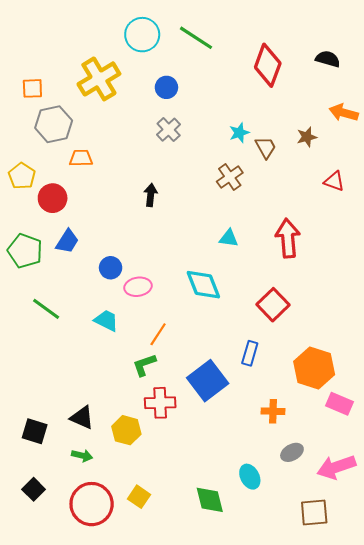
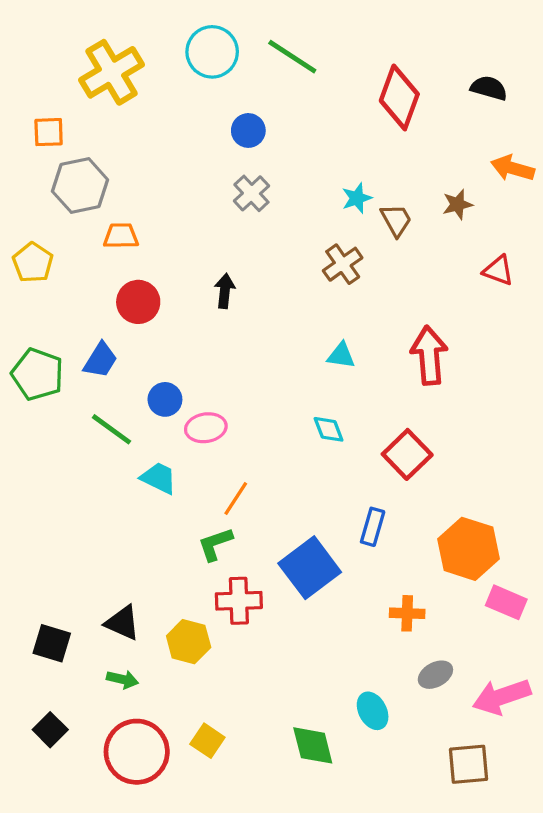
yellow cross: (99, 79) -> (111, 72), moved
red circle: (53, 198) -> (138, 302), moved
cyan diamond: (203, 285) -> (329, 429), moved, size x0.6
green line: (46, 309) -> (111, 429), moved

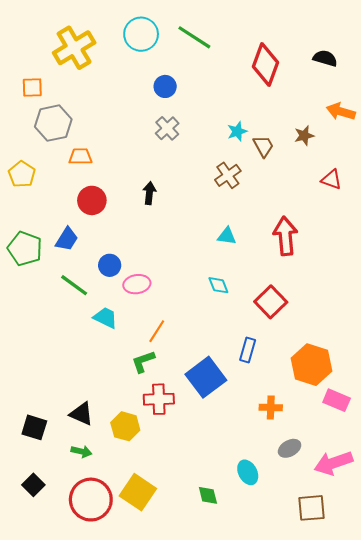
yellow square: (207, 741) -> (138, 492), size x1.6
green diamond: (313, 745) -> (208, 495), size x0.7

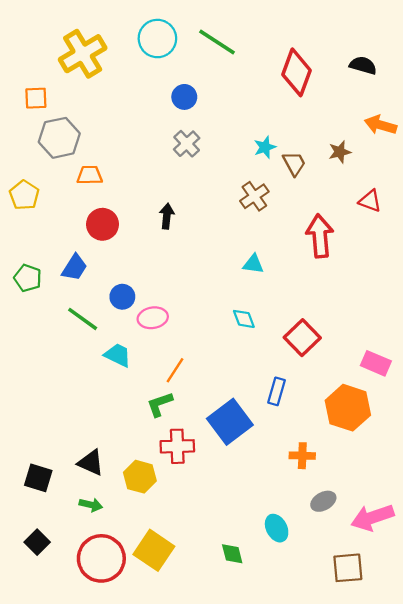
red arrow: (285, 236) -> (320, 236), moved
green pentagon: (25, 249) -> (28, 278), size x0.7
pink rectangle: (337, 400) -> (376, 363), moved

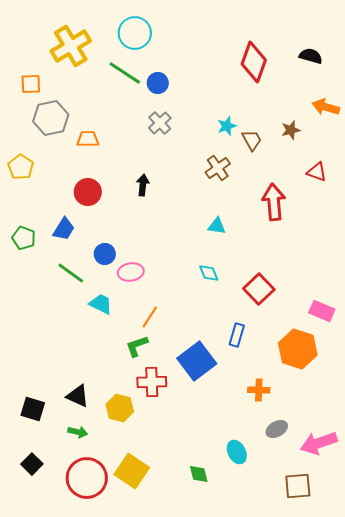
green line: (217, 42) -> (125, 73), moved
orange trapezoid: (90, 175) -> (88, 139), moved

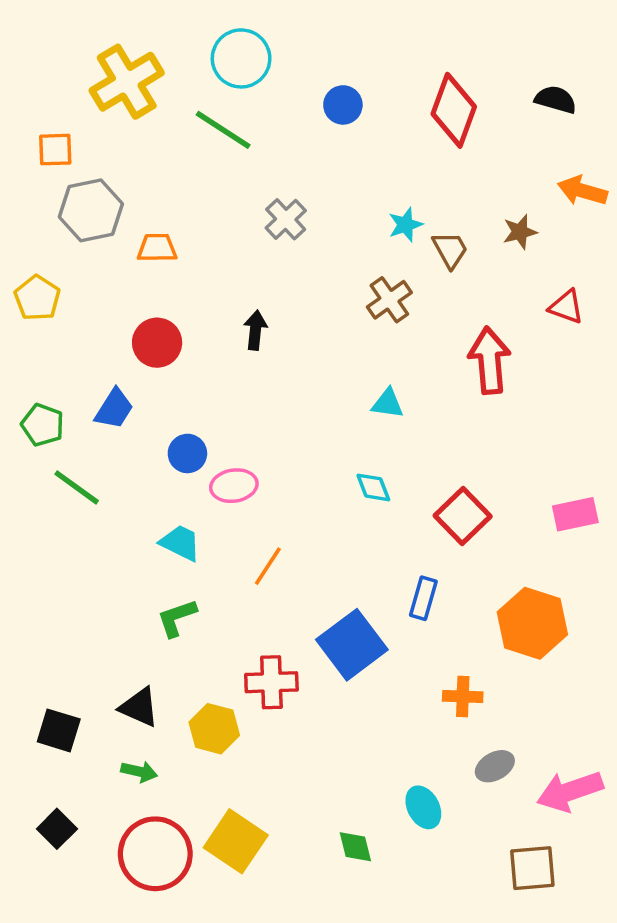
blue circle: (158, 83) -> (343, 105), moved
green line: (71, 273) -> (77, 487), moved
pink rectangle: (322, 311) -> (575, 514), moved, turned -35
green L-shape: (137, 346) -> (177, 618), moved

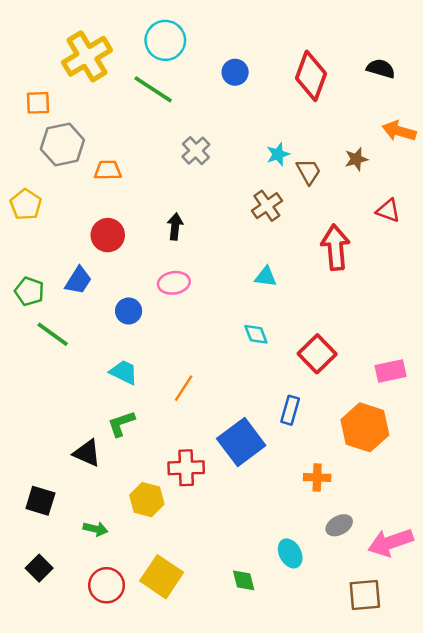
pink ellipse: (234, 486) -> (174, 283), moved
pink rectangle: (575, 514) -> (391, 371), moved
black triangle: (139, 707) -> (87, 453), moved
red circle: (155, 854) -> (107, 585), size x0.7

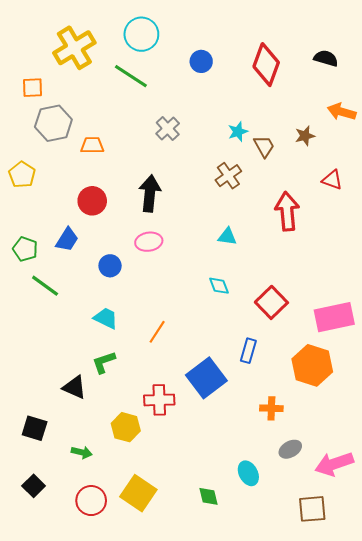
black arrow: (175, 227) -> (150, 193), size x1.6
pink rectangle: (391, 371) -> (334, 317), size x1.5

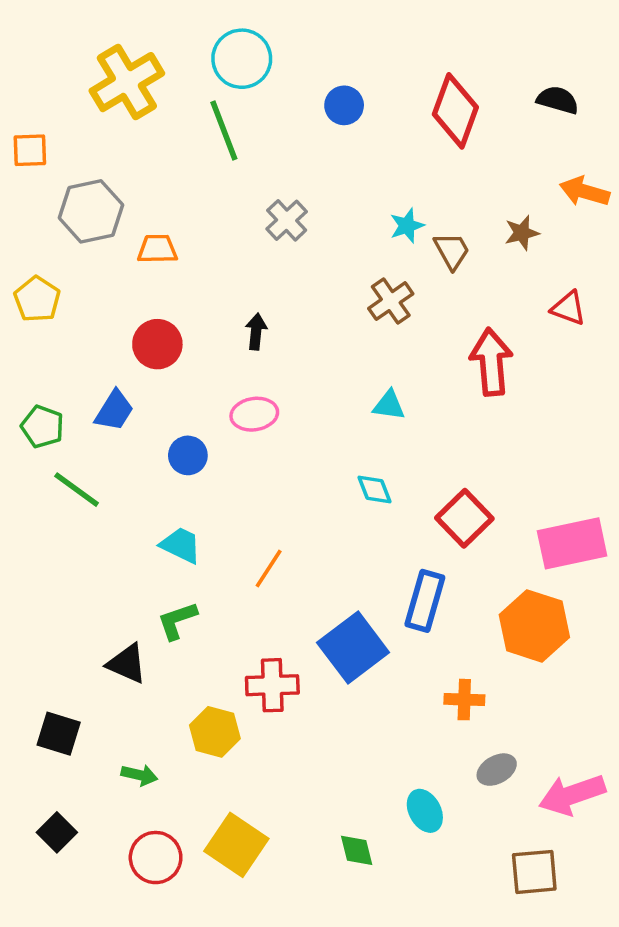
green line: (131, 76) -> (224, 131), turned 36
orange square: (32, 88) -> (30, 150), moved
black arrow: (150, 193) -> (256, 332), size x0.6
blue rectangle: (248, 351) -> (425, 601), size x1.4

